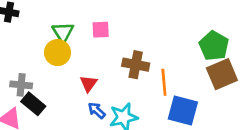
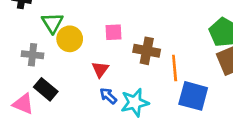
pink square: (101, 30) -> (113, 32), moved
green triangle: (63, 32) -> (52, 23), moved
gray cross: (21, 85) -> (33, 55), moved

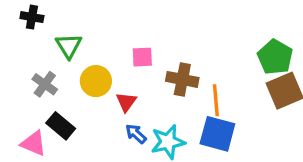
yellow circle: (70, 39) -> (96, 81), moved
gray cross: (33, 55) -> (45, 84), turned 30
blue square: (193, 96) -> (217, 134), moved

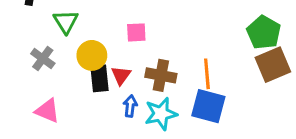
brown cross: (182, 79) -> (161, 75), moved
black rectangle: (61, 126) -> (100, 78), moved, turned 44
blue arrow: (136, 134) -> (130, 106), turned 55
pink triangle: (34, 143) -> (47, 111), moved

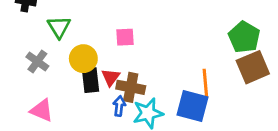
orange line: (207, 74) -> (205, 83), moved
brown cross: (161, 75) -> (131, 87), moved

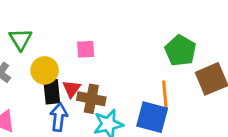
green pentagon: (244, 37) -> (180, 51), moved
blue arrow: (119, 106) -> (59, 117), moved, size x1.4

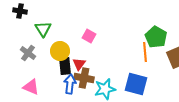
pink square: (86, 49) -> (89, 36), turned 32
orange line: (165, 94) -> (145, 52), moved
brown cross: (91, 99) -> (84, 78), moved

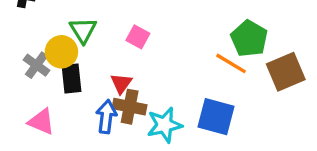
green triangle: (43, 29) -> (83, 30), moved
yellow circle: (60, 51) -> (61, 52), moved
orange line: (145, 52) -> (231, 63), turned -54
black rectangle: (65, 66) -> (71, 78), moved

